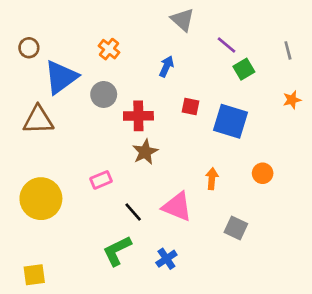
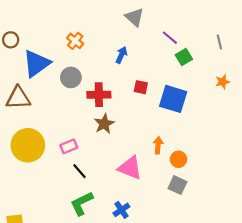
orange circle: (263, 173) -> (178, 159), moved
yellow circle: (41, 199) -> (28, 145), moved
black line: (133, 212) -> (79, 171), moved

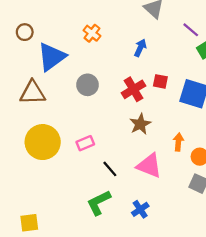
gray circle: (71, 77) -> (88, 85), moved
red cross: (99, 95) -> (134, 89), moved, turned -30
brown star: (104, 124) -> (140, 124), moved
black line: (79, 171) -> (110, 169), moved

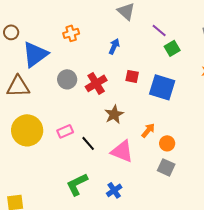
orange cross: (92, 33) -> (71, 33), turned 35
red cross: (134, 89) -> (96, 83), moved
orange arrow: (178, 142) -> (148, 130), turned 35
black line: (110, 169) -> (88, 143), moved

